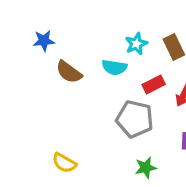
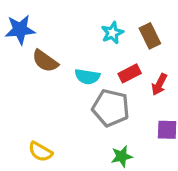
blue star: (44, 41) -> (20, 30), size x1.4
cyan semicircle: (114, 67) -> (87, 77), moved

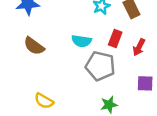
brown semicircle: (45, 61) -> (34, 46), moved
red rectangle: (130, 73) -> (115, 38), turned -42

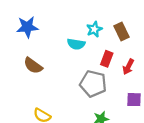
cyan semicircle: (81, 41) -> (76, 44), moved

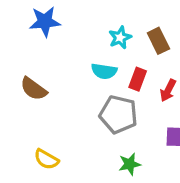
blue star: (27, 27) -> (45, 22), moved
cyan semicircle: (76, 44) -> (104, 71), moved

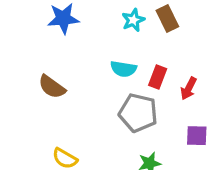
cyan star: (120, 38) -> (133, 20), moved
brown rectangle: (158, 41) -> (167, 18), moved

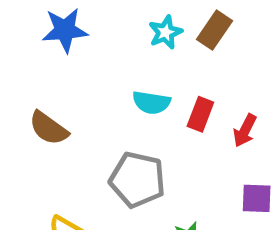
brown rectangle: (167, 18) -> (214, 30), turned 60
gray pentagon: (138, 113) -> (137, 180), moved

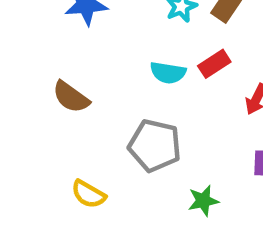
red rectangle: (200, 114) -> (214, 64), moved, turned 36

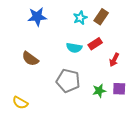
yellow semicircle: (88, 194) -> (20, 103), moved
green star: (203, 201) -> (99, 91), moved

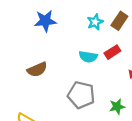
brown semicircle: (30, 59) -> (37, 69), turned -60

